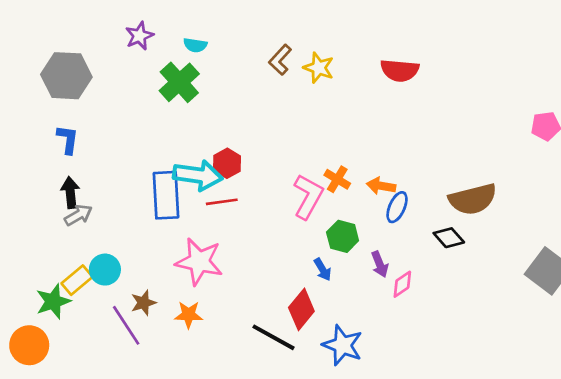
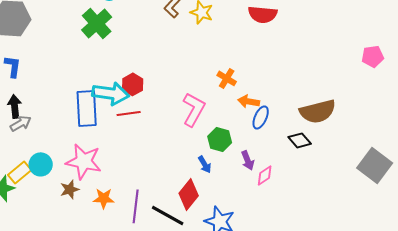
orange cross: (337, 179) -> (227, 78), moved
pink star: (199, 262) -> (84, 161), moved
purple line: (126, 325) -> (136, 206), moved, turned 40

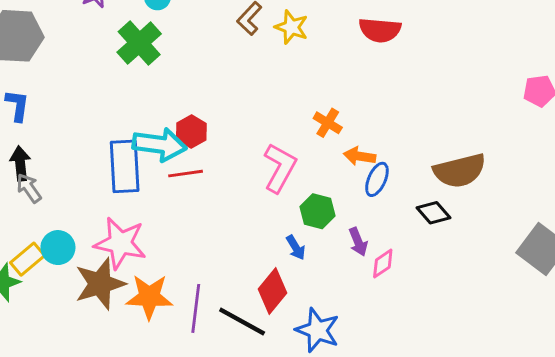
gray arrow: (21, 123) -> (29, 188), turned -95
brown star: (70, 189) -> (100, 284), size x1.8
orange star: (104, 198) -> (149, 297), size x1.5

